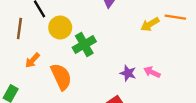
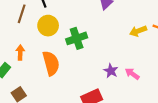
yellow circle: (60, 27) -> (48, 26), moved
orange arrow: (32, 60) -> (20, 52), moved, turned 128

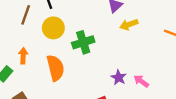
yellow arrow: (138, 31) -> (129, 25), moved

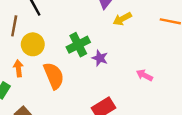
yellow circle: (53, 28) -> (33, 44), moved
purple star: (119, 77) -> (100, 58), moved

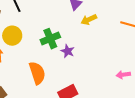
pink arrow: (144, 75) -> (123, 75), moved, turned -40
orange semicircle: (54, 76) -> (37, 73), moved

